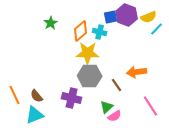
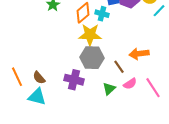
cyan triangle: (35, 115) -> (37, 97), turned 36
pink semicircle: (115, 116) -> (130, 84), moved

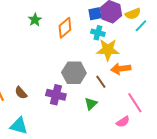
cyan cross: (102, 14) -> (98, 33), moved
yellow star: (90, 35) -> (108, 50), moved
pink semicircle: (130, 84) -> (123, 122), moved
cyan triangle: (37, 97) -> (19, 126), moved

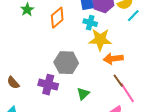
brown line: (101, 82) -> (118, 81), moved

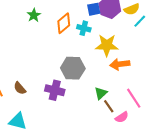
cyan cross: (90, 23) -> (84, 28), moved
brown line: (118, 81) -> (109, 106), moved
green triangle: (83, 94) -> (101, 93), moved

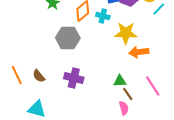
gray hexagon: (73, 68) -> (68, 38), moved
green triangle: (101, 93) -> (120, 81), turned 40
pink semicircle: (122, 117) -> (124, 108), moved, turned -72

